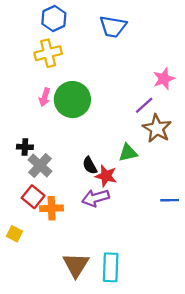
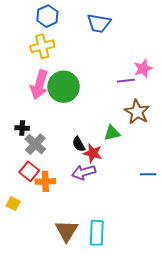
pink arrow: (45, 97) -> (39, 85), size x1.8
purple line: (144, 105) -> (126, 81), moved, turned 36

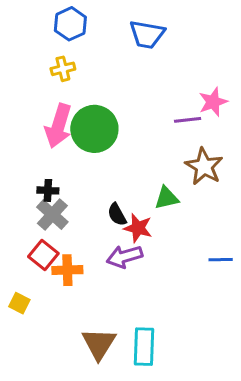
yellow cross: (42, 46) -> (63, 69), size x0.7
black cross: (22, 128) -> (48, 190), moved

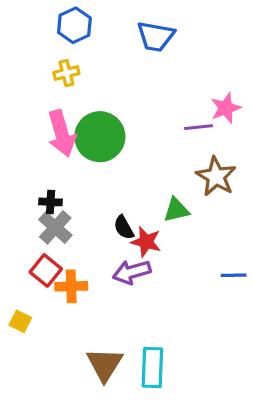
pink arrow: (58, 126) -> (62, 134), turned -33

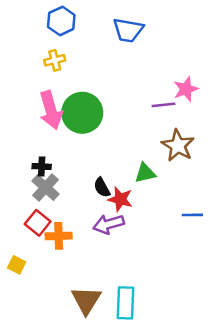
blue line: (234, 275) -> (192, 215), moved

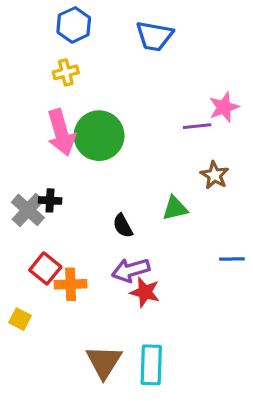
brown star: (178, 146) -> (214, 175), size x0.7
gray cross: (46, 187) -> (28, 210), moved
red star: (120, 199) -> (145, 292), moved

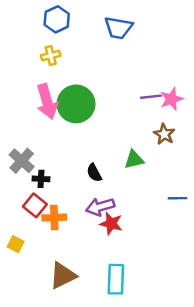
pink star: (224, 107) -> (172, 99), moved
black cross: (50, 200) -> (41, 179), moved
brown triangle: (104, 362) -> (63, 276), moved, turned 32

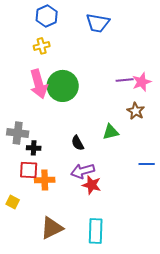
gray cross: (22, 161) -> (18, 133), turned -35
red square: (35, 205) -> (29, 170), turned -36

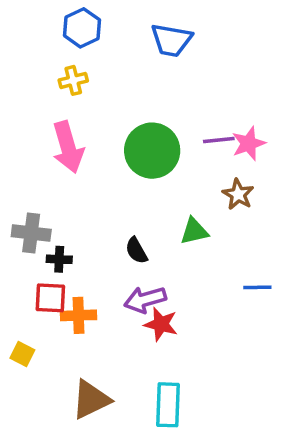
green circle: (63, 86) -> (152, 151), moved

